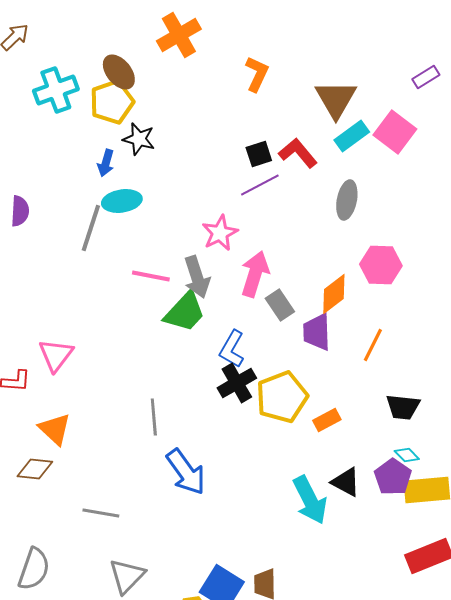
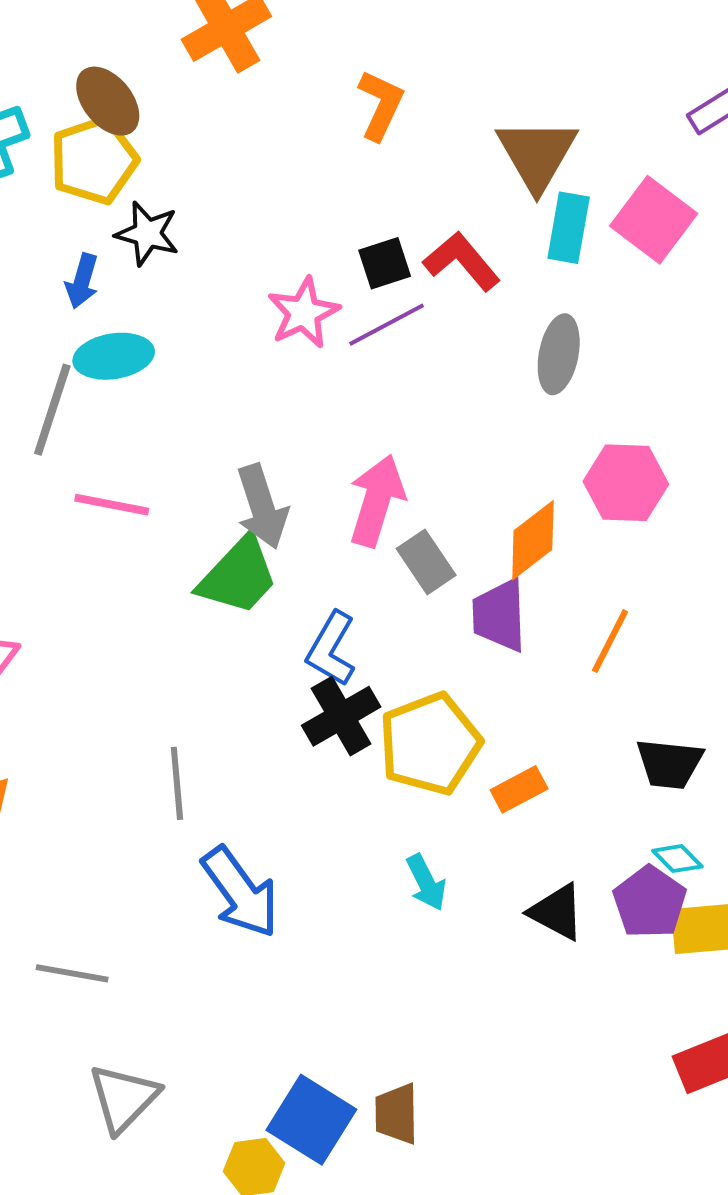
cyan rectangle: (352, 136) -> (569, 228), turned -44
pink star: (220, 233) -> (304, 313), moved
pink line: (151, 276) -> (112, 505), moved
cyan arrow: (310, 500) -> (426, 882), moved, size x0.6

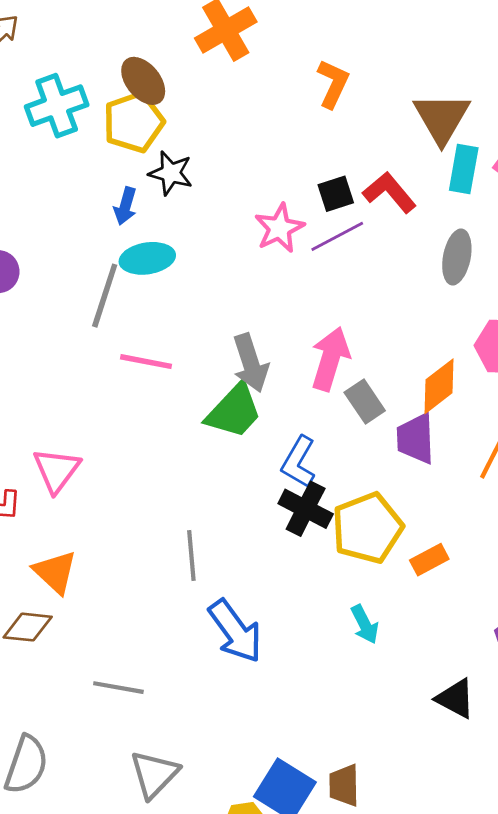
black cross: (341, 716) -> (306, 509), turned -33
black triangle: (557, 912) -> (455, 699), moved

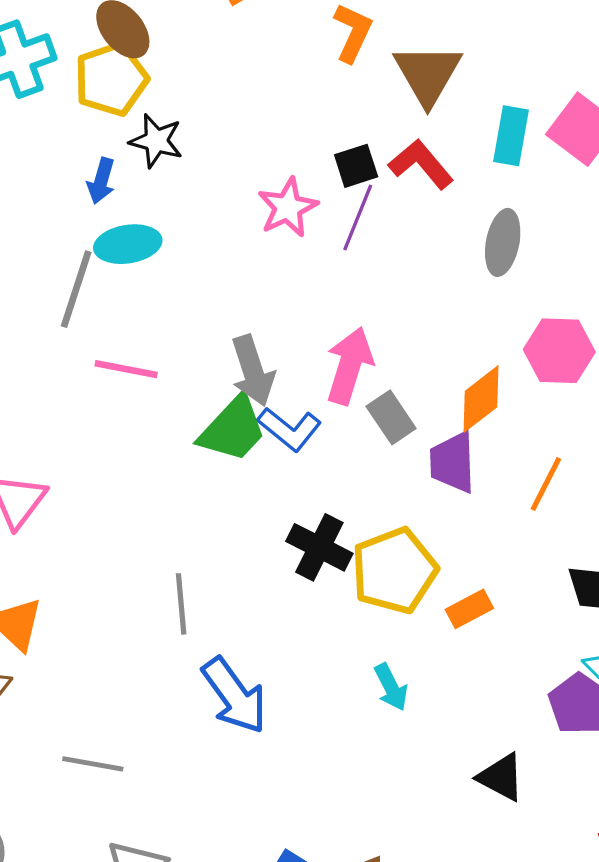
brown triangle: (442, 118) -> (428, 74), moved
purple line: (337, 236) -> (358, 217), turned -40
blue L-shape: (299, 462) -> (289, 429), moved, turned -81

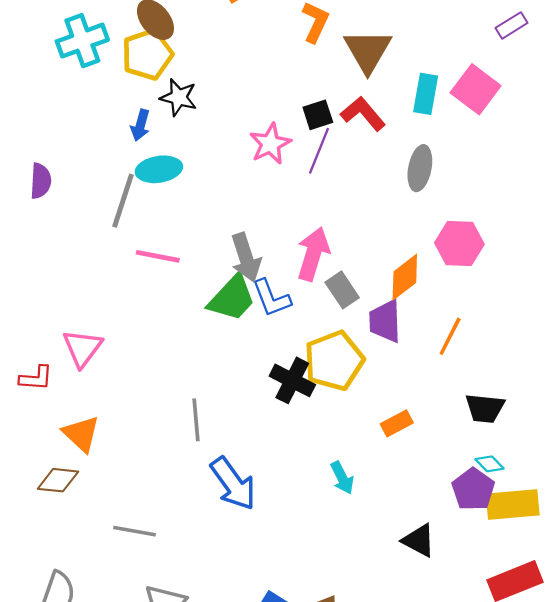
blue L-shape: (289, 429) -> (271, 298), turned 30
yellow pentagon: (394, 571) -> (334, 361), moved

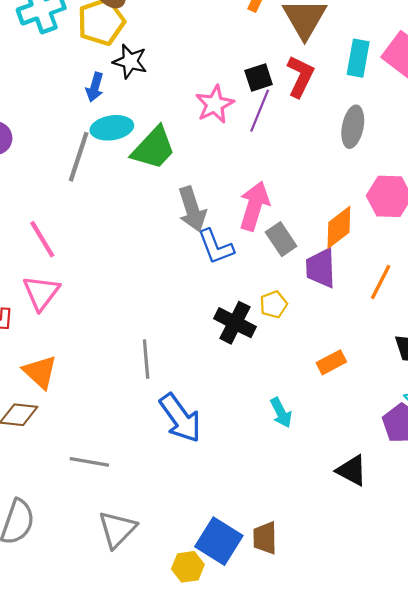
red L-shape: (363, 114) -> (300, 76), turned 66
pink line: (158, 256) -> (42, 239), moved, turned 48
green trapezoid: (232, 298) -> (154, 148), moved
yellow pentagon: (334, 361) -> (274, 304), size x0.5

